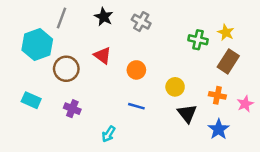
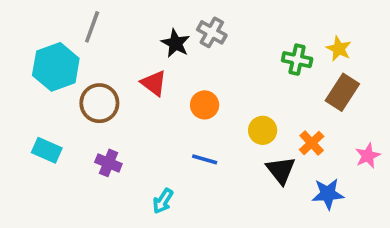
black star: (104, 17) -> (176, 43), moved
orange cross: (217, 95) -> (312, 143), moved, turned 35
blue star: (219, 129) -> (328, 194), turned 30

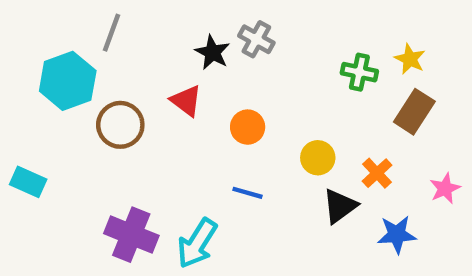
cyan rectangle: (47, 150) -> (28, 182), moved
purple cross: (108, 163) -> (131, 235), moved, size x1.6
black triangle: (281, 170) -> (340, 206), turned 32
cyan arrow: (163, 201) -> (197, 243), size x1.6

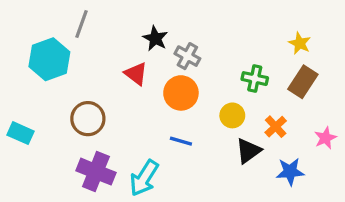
gray cross: (256, 39) -> (187, 56), moved
green cross: (359, 72) -> (255, 79), moved
brown circle: (120, 125) -> (88, 119), moved
orange circle: (248, 127) -> (181, 93), size x1.4

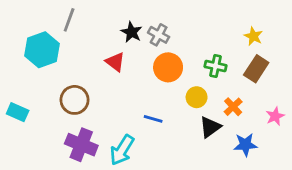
gray cross: (187, 56) -> (159, 35), moved
orange circle: (181, 93) -> (168, 67), moved

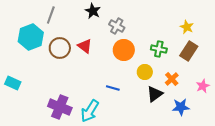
black star: (131, 32) -> (93, 11), moved
brown circle: (75, 100) -> (60, 48), moved

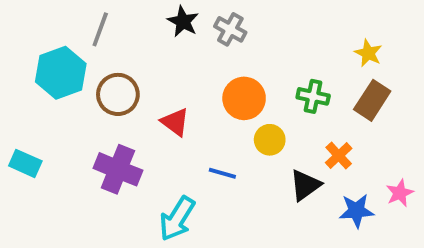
gray cross: (117, 26) -> (230, 29), moved
red triangle: (85, 46) -> (175, 122), moved
yellow circle: (145, 72) -> (270, 140), moved
pink star: (203, 86) -> (400, 193), moved
purple cross: (60, 107) -> (118, 169), moved

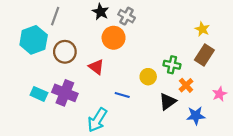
green cross: (313, 96) -> (172, 65), moved
orange circle: (244, 98) -> (114, 38), moved
cyan rectangle: (25, 163) -> (39, 94), moved
pink star: (400, 193) -> (220, 94), moved

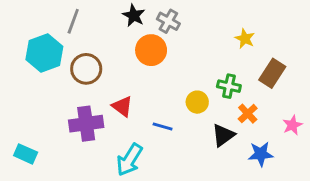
yellow star: (202, 29) -> (245, 39), moved
red triangle: (96, 67) -> (122, 106), moved
purple cross: (65, 93) -> (86, 124), turned -30
cyan rectangle: (39, 94) -> (26, 154), moved

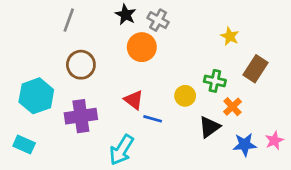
cyan hexagon: (44, 53) -> (36, 96), moved
red triangle: (122, 106) -> (134, 100), moved
pink star: (292, 125) -> (274, 140), moved

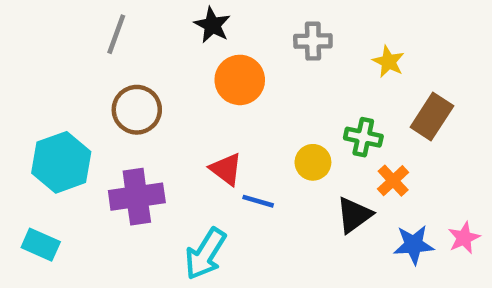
gray cross: (158, 20) -> (313, 41), moved, turned -30

